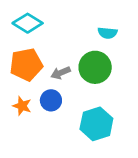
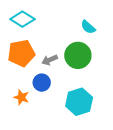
cyan semicircle: (107, 33) -> (88, 27), turned 35
orange star: (22, 106) -> (21, 97), moved

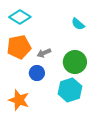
green circle: (78, 55) -> (75, 62), moved
orange star: (21, 97) -> (19, 100), moved, size x1.5

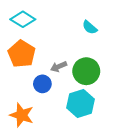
orange pentagon: (19, 47) -> (22, 54), turned -30
gray arrow: (44, 53) -> (59, 67), moved

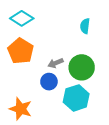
cyan semicircle: (90, 27) -> (85, 26), turned 56
blue circle: (42, 84) -> (49, 82), moved

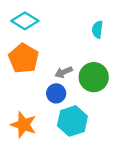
cyan hexagon: (76, 98) -> (72, 121), moved

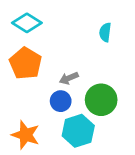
green circle: (94, 77) -> (101, 100), moved

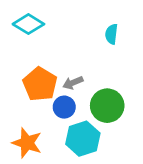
orange pentagon: (26, 63) -> (40, 84), moved

